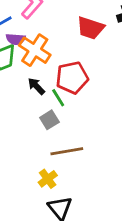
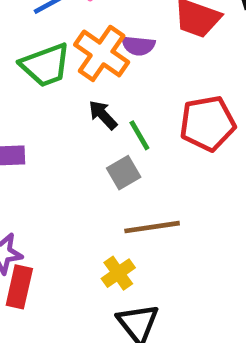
purple semicircle: (16, 39) -> (138, 46), moved
red pentagon: (72, 78) -> (207, 123), moved

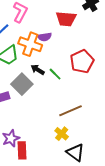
gray square: (124, 173) -> (22, 84), moved, size x1.5

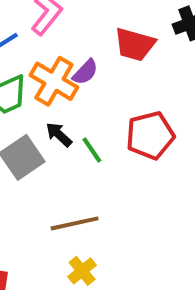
purple semicircle: (45, 37) -> (85, 72), turned -48
brown line: (71, 111) -> (75, 223), moved

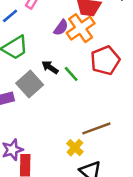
orange cross: (54, 81) -> (81, 28), moved, turned 32
brown line: (75, 223) -> (96, 128), moved

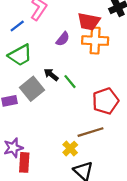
orange cross: (81, 28) -> (95, 41), moved, turned 35
red pentagon: (105, 60) -> (105, 101), moved

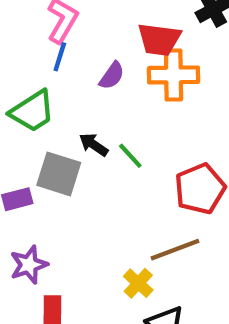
blue line: (17, 26) -> (60, 57), moved, turned -32
gray square: (32, 89) -> (59, 174), turned -30
purple star: (13, 148) -> (29, 265), moved

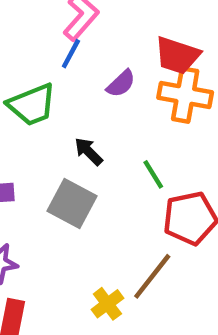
green line: (130, 156) -> (153, 174), moved
gray square: (59, 174) -> (72, 203), moved
brown line: (175, 250) -> (152, 276), turned -42

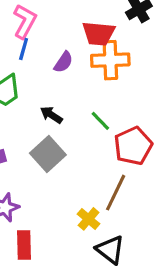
gray square: (72, 203) -> (48, 154), turned 32

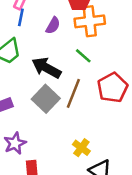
black arrow: (51, 115) -> (46, 68), size x1.6
green line: (100, 121) -> (83, 56), moved
brown line: (116, 193) -> (73, 93), moved

